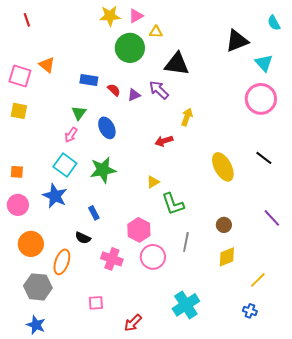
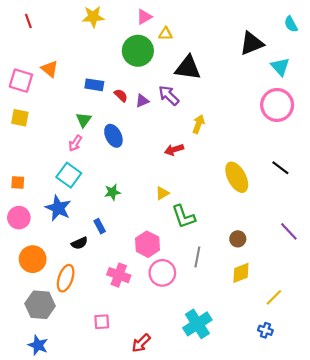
yellow star: (110, 16) -> (93, 17), moved
green star: (103, 170) -> (112, 192), moved, size x0.6
black semicircle: (83, 238) -> (79, 243), moved, turned -49

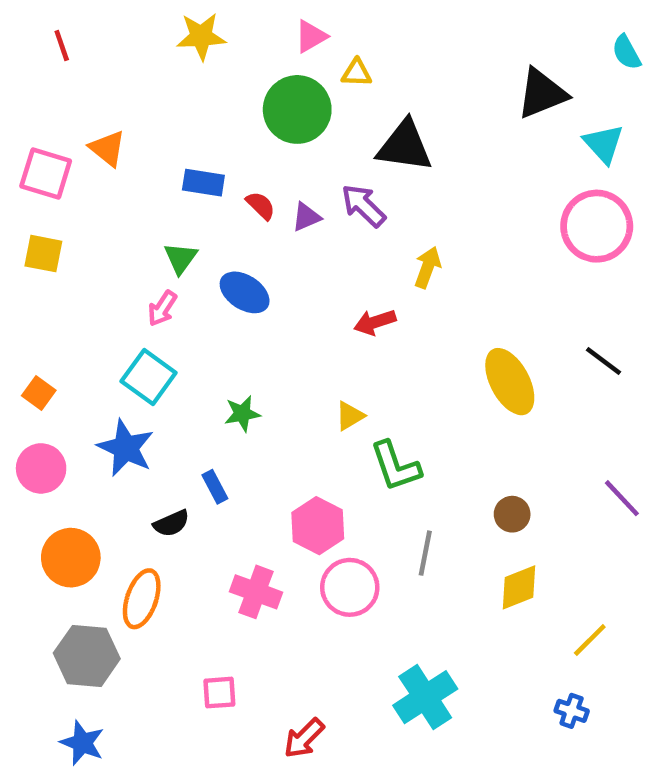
blue ellipse: (113, 136) -> (245, 292), turned -30
orange square: (18, 183) -> (39, 393), turned 32

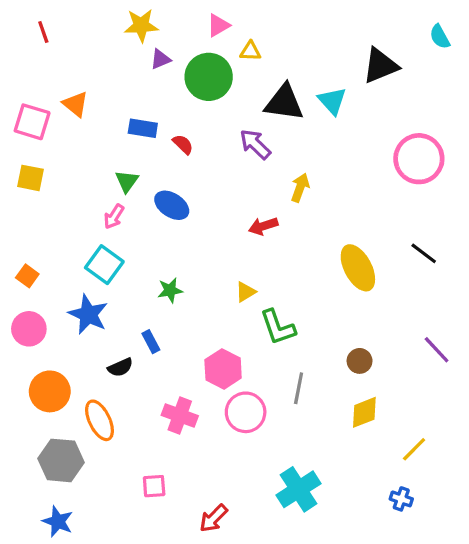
cyan triangle: (604, 144) -> (332, 101), moved
purple triangle: (306, 217) -> (160, 59), moved
orange ellipse: (142, 599) -> (100, 420), turned -45

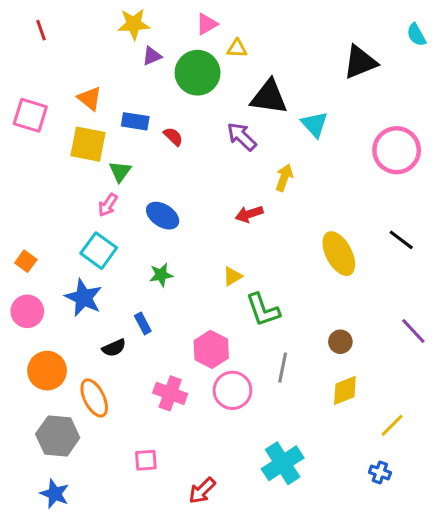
cyan triangle: (332, 101) -> (315, 124), moved
orange triangle: (75, 104) -> (90, 99), moved
yellow square: (30, 178) -> (88, 144), moved, size x1.4
blue ellipse: (172, 205) -> (163, 216), moved

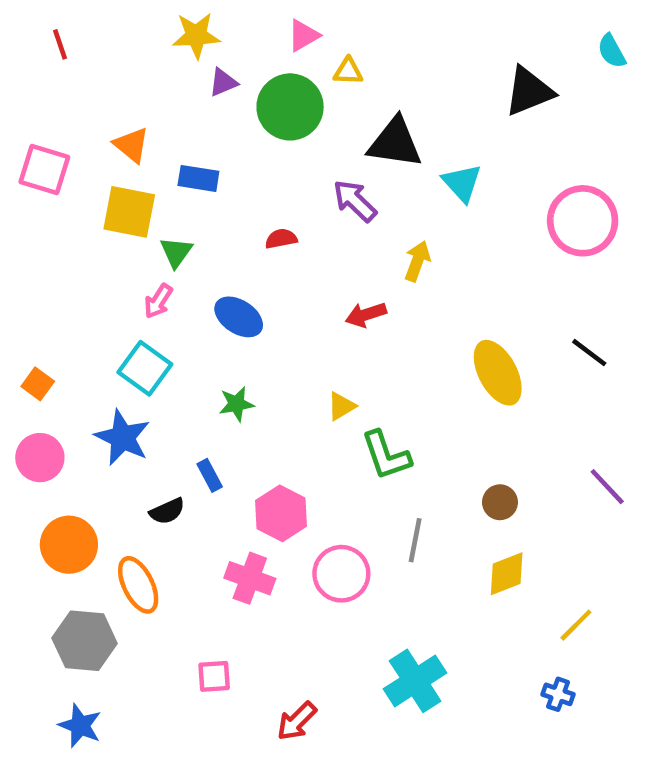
red semicircle: (173, 137) -> (281, 239), moved, turned -55
pink hexagon: (211, 349) -> (281, 513), moved

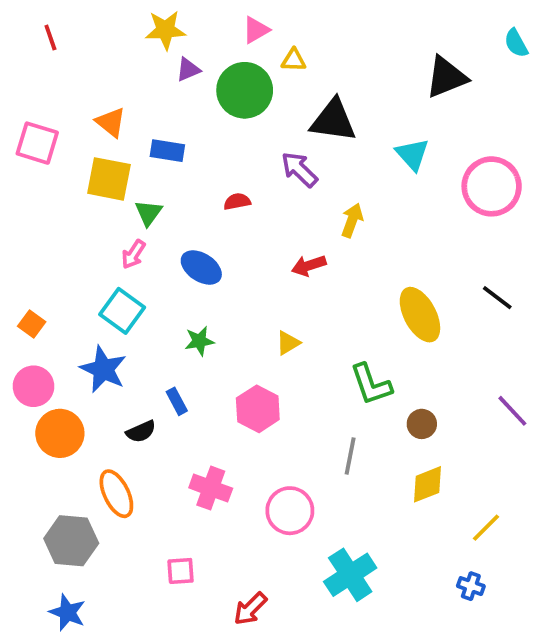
cyan triangle: (462, 183) -> (412, 154), moved
green L-shape: (386, 455) -> (371, 384), moved
pink hexagon: (281, 513) -> (258, 409), moved
orange circle: (69, 545) -> (60, 433), moved
pink circle: (341, 574) -> (290, 511), moved

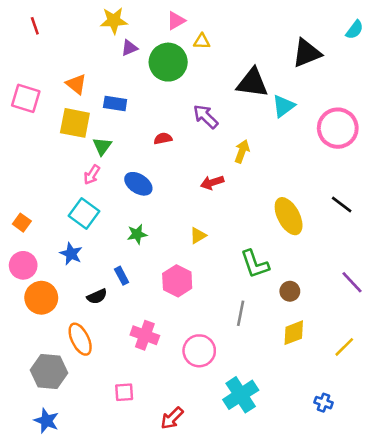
cyan semicircle: (516, 43) -> (355, 30), turned -114
black triangle: (333, 120) -> (252, 83), moved
cyan triangle: (412, 154) -> (283, 106), turned 35
blue star: (103, 369) -> (71, 254), size x0.7
yellow line: (486, 528) -> (344, 347), moved

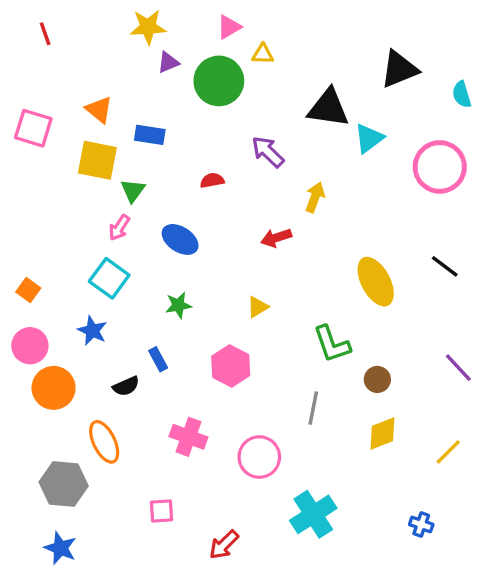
cyan semicircle: (355, 30) -> (462, 94), moved, turned 126

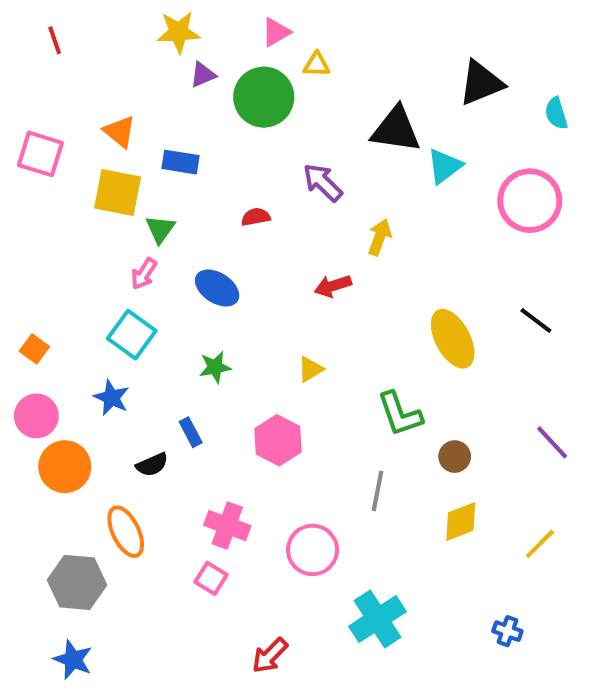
pink square: (161, 511) -> (211, 578), moved, turned 36

